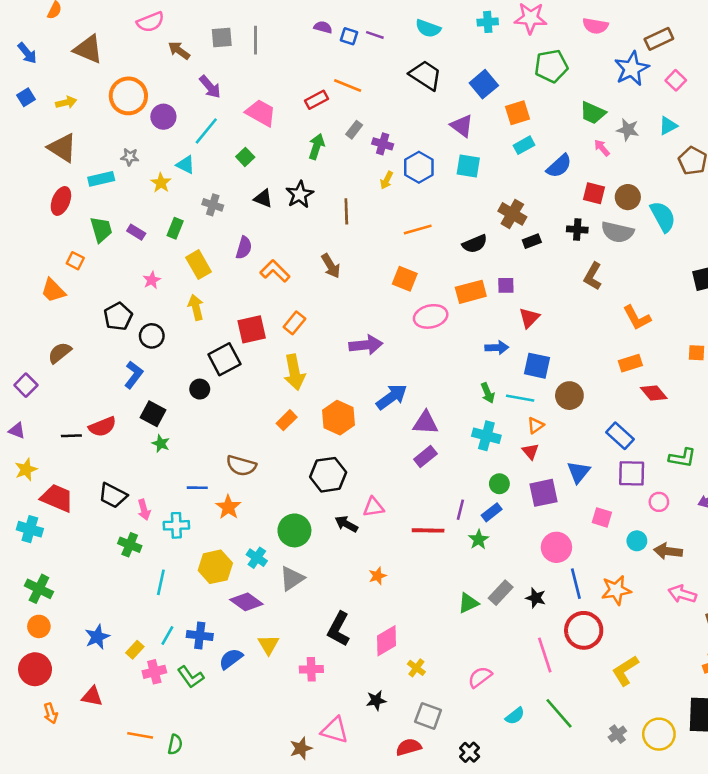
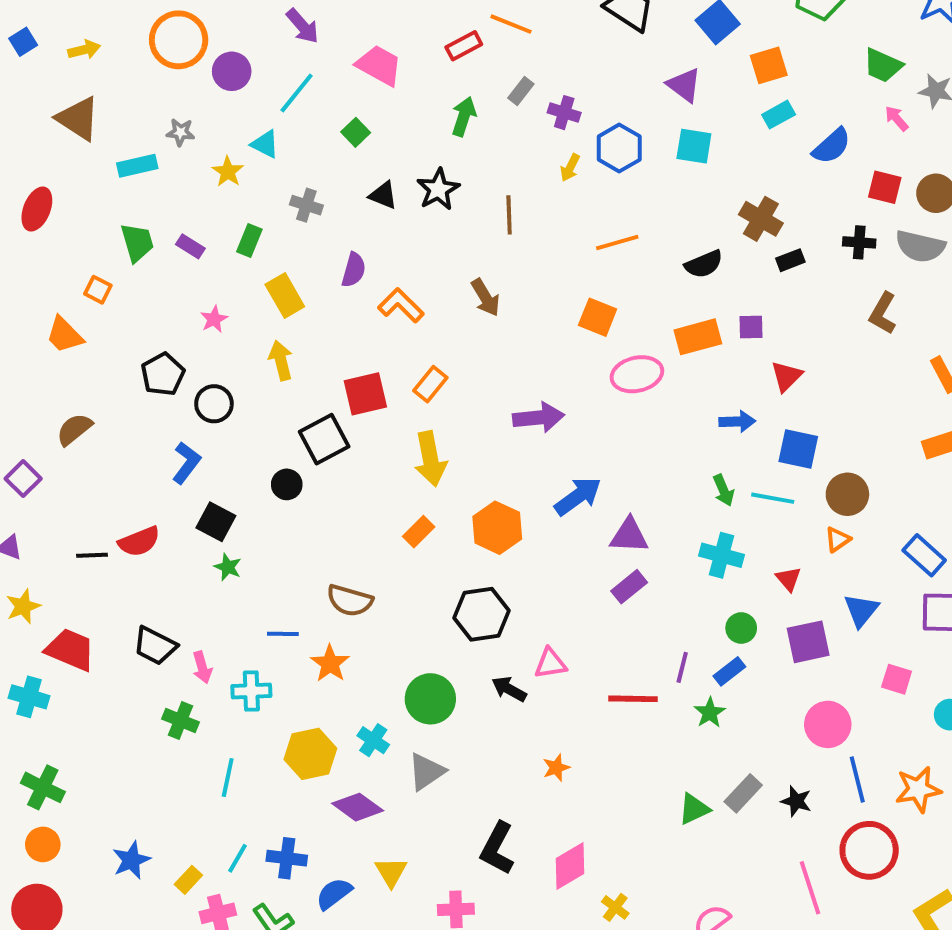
red ellipse: (61, 201) -> (37, 209), moved
orange triangle: (536, 425) -> (838, 540), moved

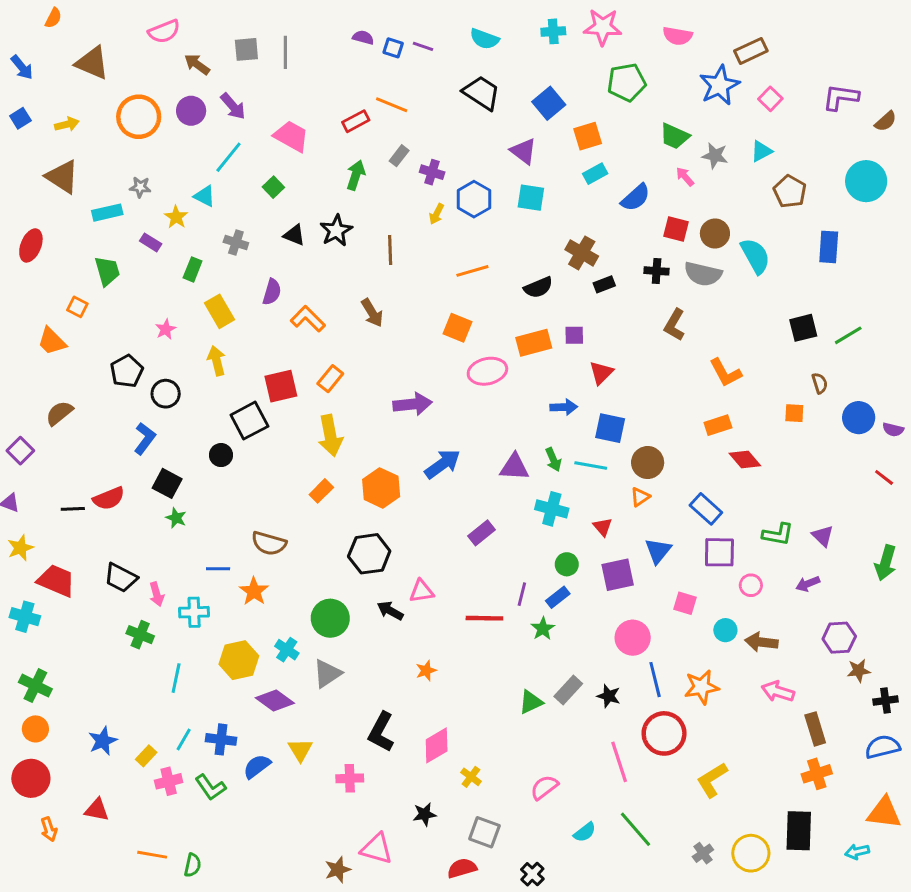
purple circle: (232, 71) -> (191, 111), moved
purple rectangle: (190, 246) -> (151, 242), moved
purple triangle: (629, 536) -> (514, 467), moved

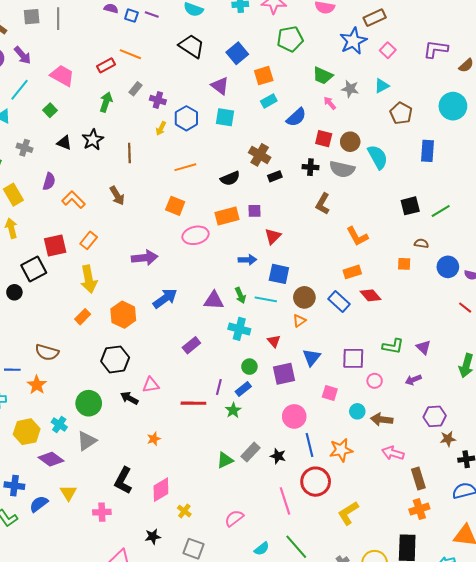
brown semicircle: (820, 383) -> (421, 243), turned -64
blue rectangle: (706, 509) -> (339, 301), moved

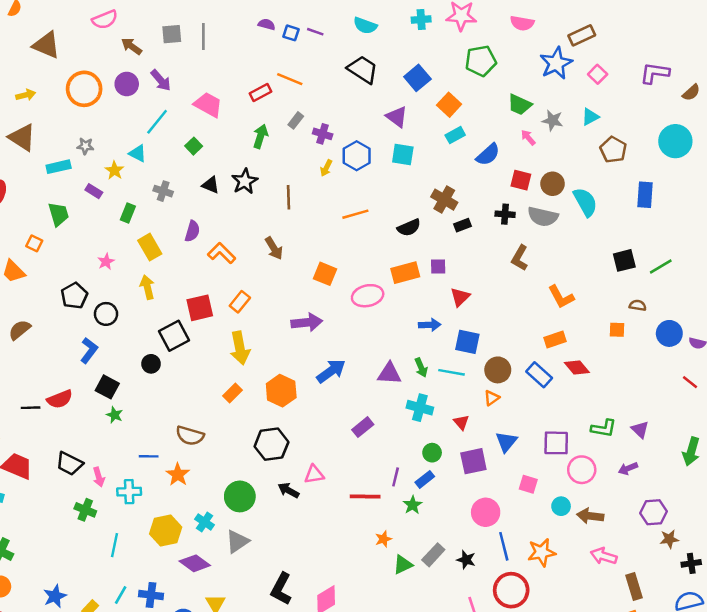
orange square: (264, 76) -> (449, 105), turned -30
orange square: (175, 206) -> (325, 274), moved
pink circle: (375, 381) -> (582, 470), size x1.5
orange star: (154, 439) -> (383, 539), moved

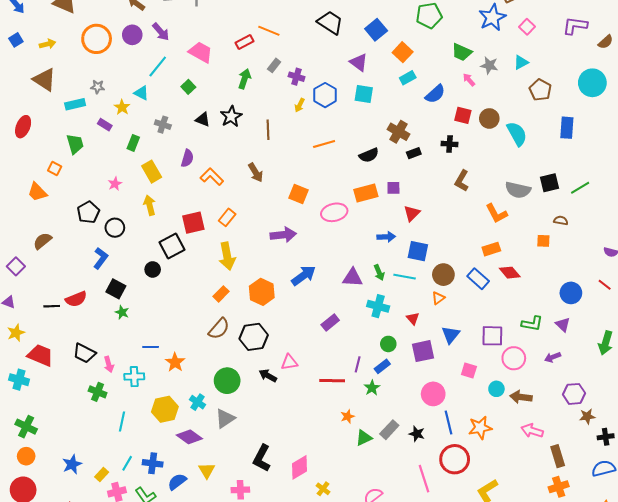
gray semicircle: (543, 217) -> (518, 190), moved
blue circle: (669, 333) -> (571, 293), moved
brown semicircle: (190, 436) -> (219, 329), moved, turned -65

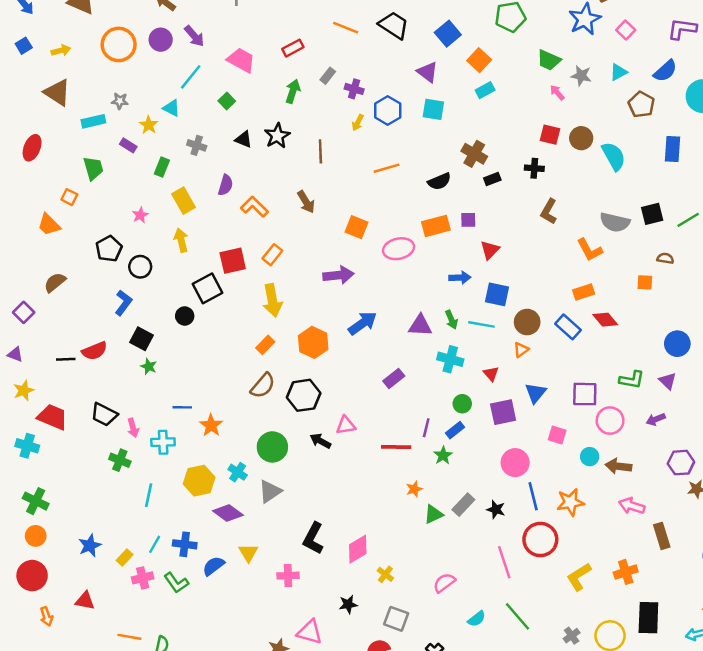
orange line: (269, 31) -> (346, 28), moved
blue semicircle: (435, 94) -> (665, 71), moved
orange cross: (559, 487) -> (626, 572), moved

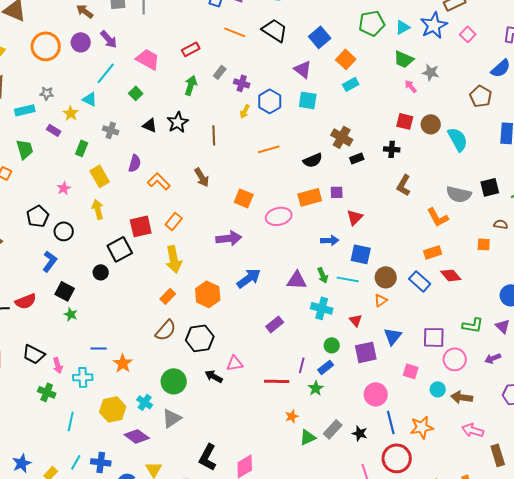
cyan triangle: (618, 72) -> (403, 27), moved

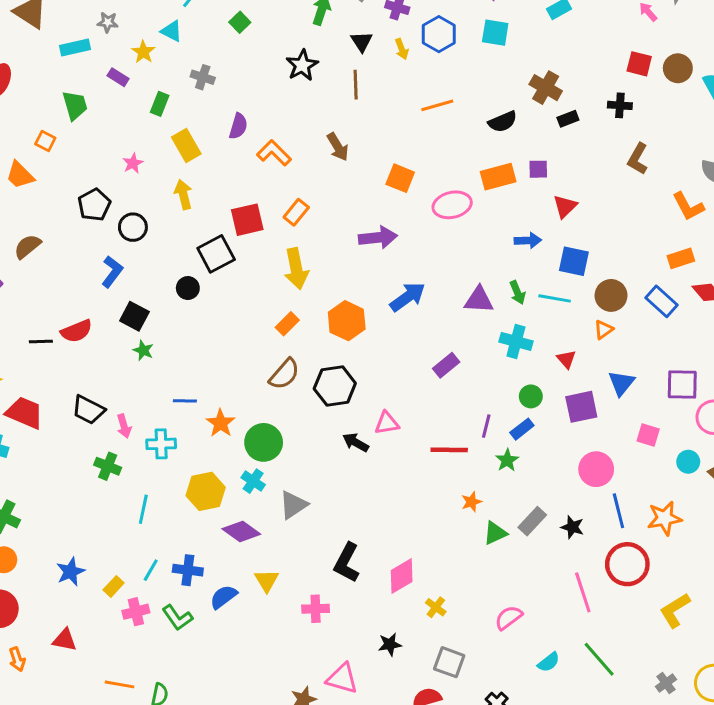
yellow arrow: (245, 111) -> (402, 49), turned -48
black triangle: (150, 125) -> (362, 42), moved, turned 35
green circle: (174, 381) -> (264, 442), moved

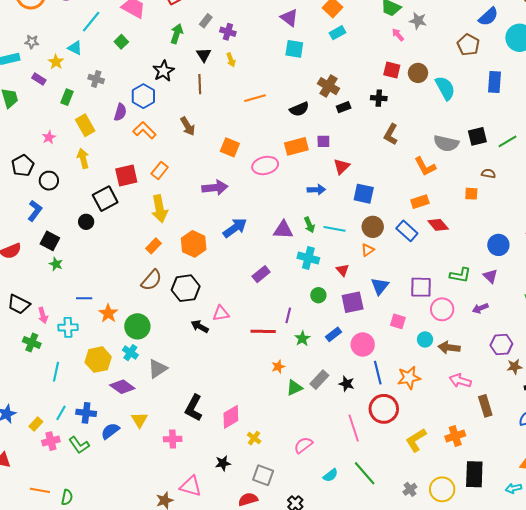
blue hexagon: (439, 34) -> (143, 96), moved
blue square: (574, 261) -> (364, 194), moved
blue rectangle: (522, 429) -> (333, 334), moved

